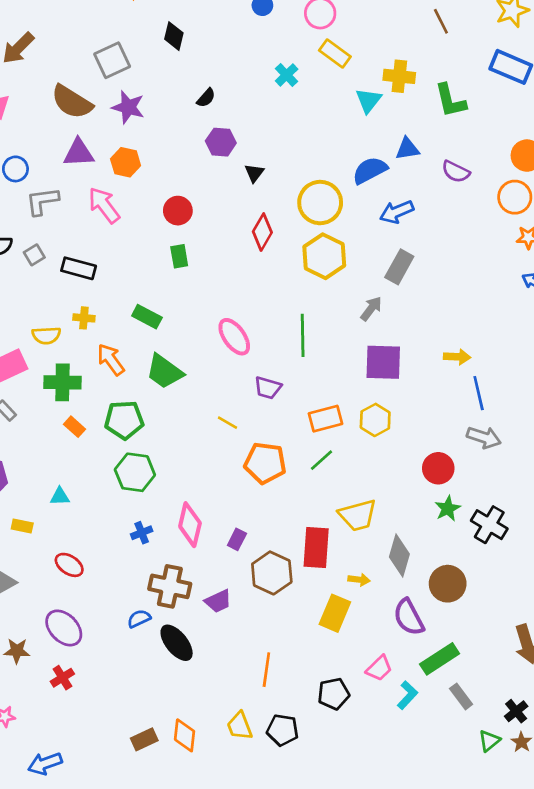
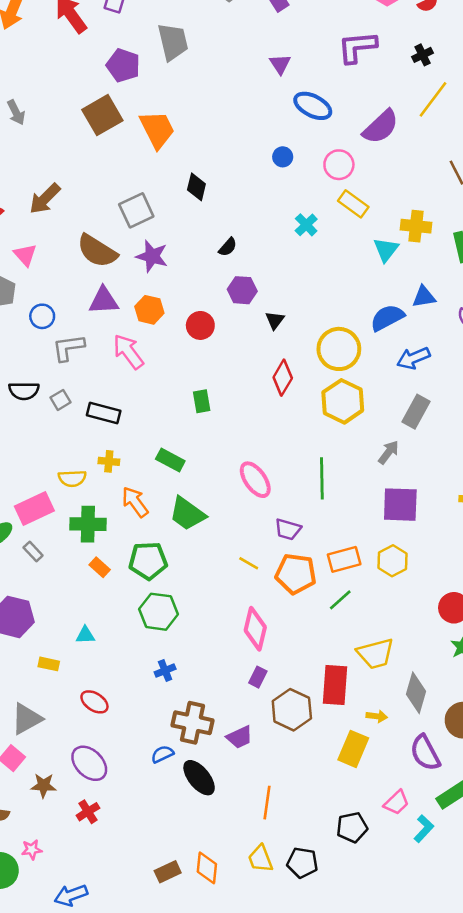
red circle: (178, 211) -> (200, 325), moved
orange pentagon: (265, 463) -> (296, 574), moved
pink diamond: (190, 525) -> (255, 629), moved
orange line: (266, 670) -> (267, 803), moved

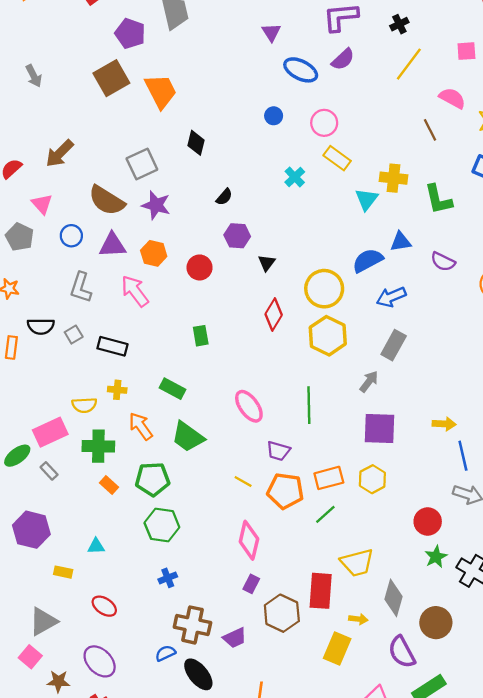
purple semicircle: (381, 127) -> (343, 59), moved, size x0.7
blue circle: (42, 316) -> (71, 236), moved
gray L-shape: (68, 348) -> (81, 287), turned -64

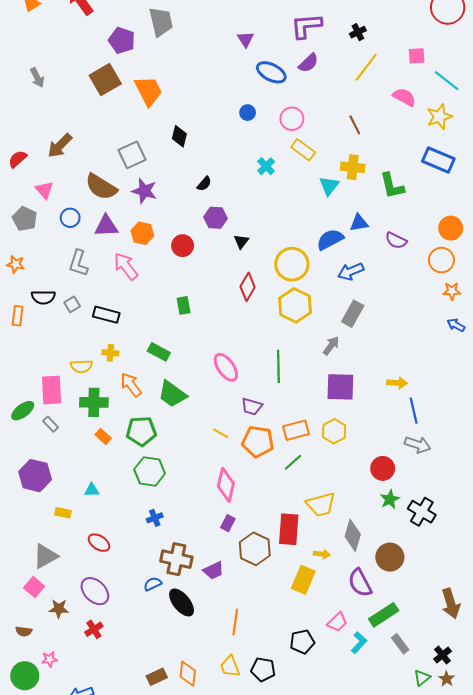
brown line: (430, 130) -> (355, 125), moved
pink rectangle: (50, 432) -> (52, 390), turned -68

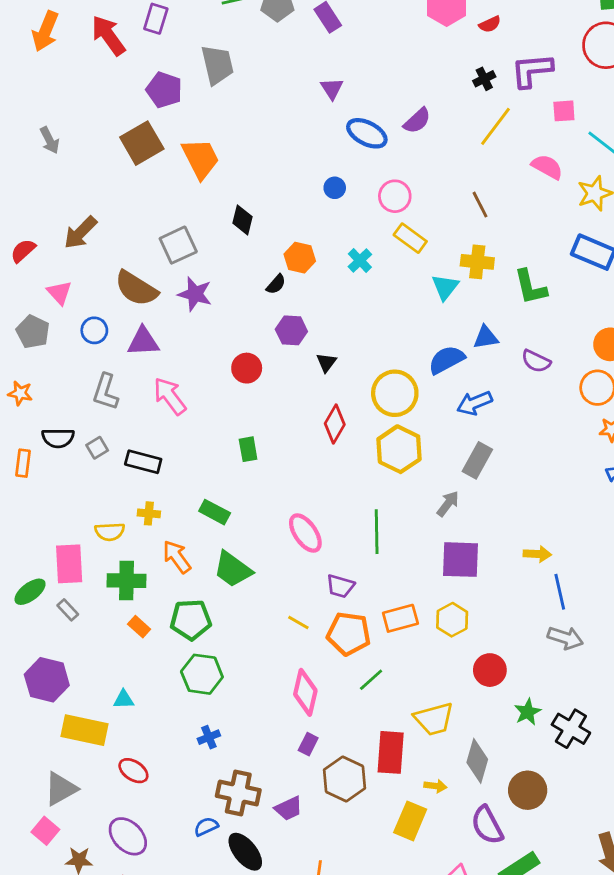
purple L-shape: (306, 26) -> (532, 70), moved
orange hexagon: (142, 233) -> (300, 258), moved
green line: (293, 462) -> (371, 680), moved
red circle: (383, 468) -> (490, 670), moved
yellow rectangle: (63, 513) -> (85, 730), size x2.0

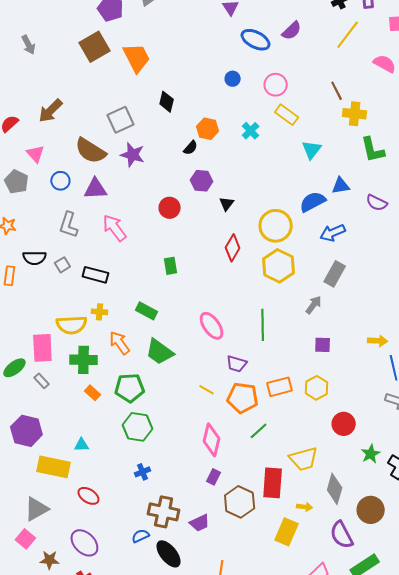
yellow cross: (477, 262) -> (355, 114), moved
yellow semicircle: (110, 532) -> (71, 325), size x1.4
purple square: (461, 560) -> (323, 345), size x0.6

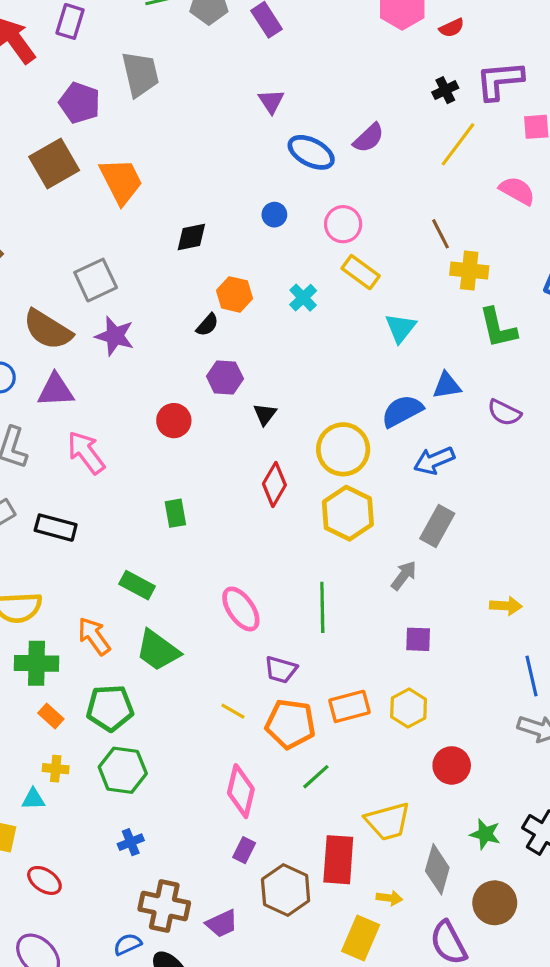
black diamond: (167, 102) -> (191, 237), moved, turned 65
yellow cross: (99, 312) -> (56, 769), moved
yellow arrow: (378, 341) -> (506, 606), moved
green star: (371, 454) -> (485, 834), moved, turned -30

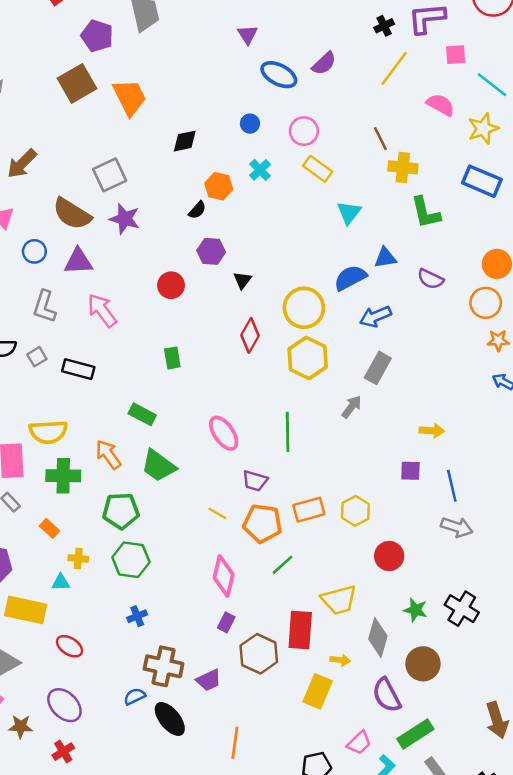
cyan cross: (303, 298) -> (260, 170), moved
purple square: (418, 639) -> (410, 471), moved
orange rectangle: (51, 716) -> (49, 528), moved

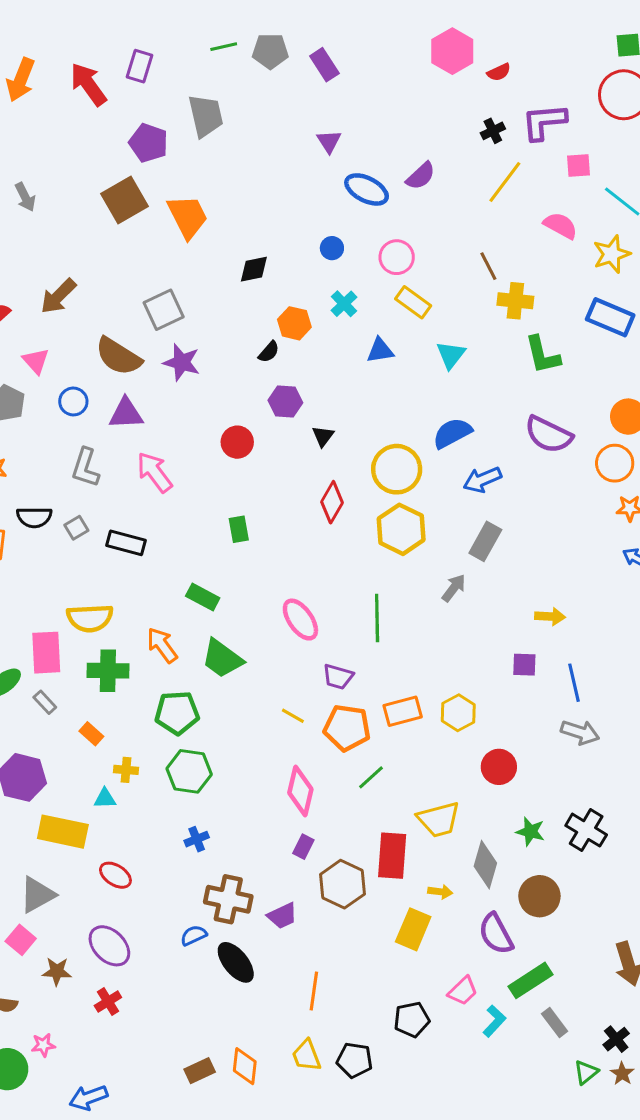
blue triangle: (385, 258) -> (380, 350), moved
purple semicircle: (430, 279) -> (549, 435), size x1.5

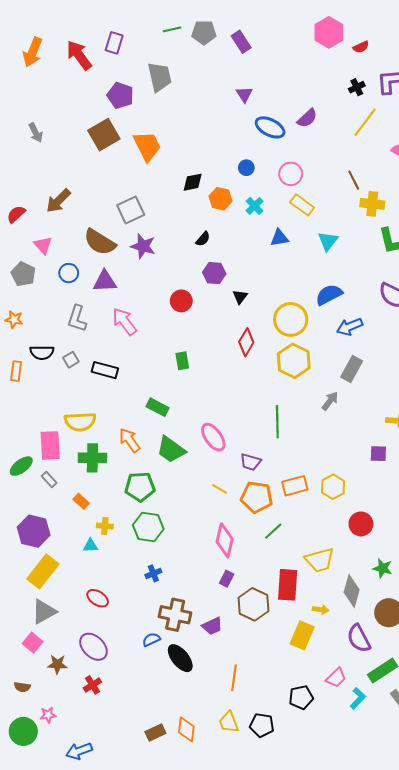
orange hexagon: (294, 323) -> (220, 199), moved
pink ellipse: (300, 620) -> (213, 437), moved
yellow rectangle: (63, 832) -> (43, 571), moved, turned -64

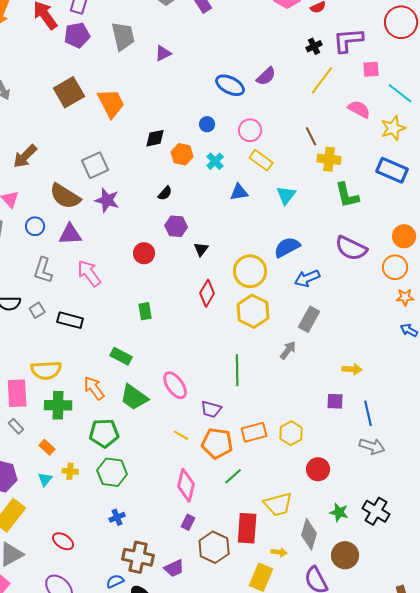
purple triangle: (244, 94) -> (163, 53), moved, turned 36
purple pentagon: (120, 95) -> (77, 35), moved, turned -30
cyan triangle: (90, 546) -> (45, 479), moved, turned -49

